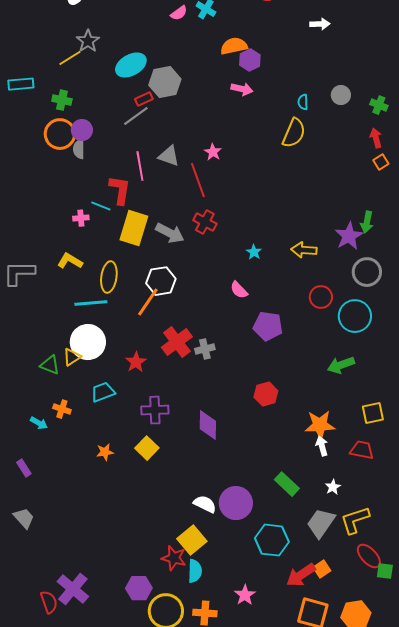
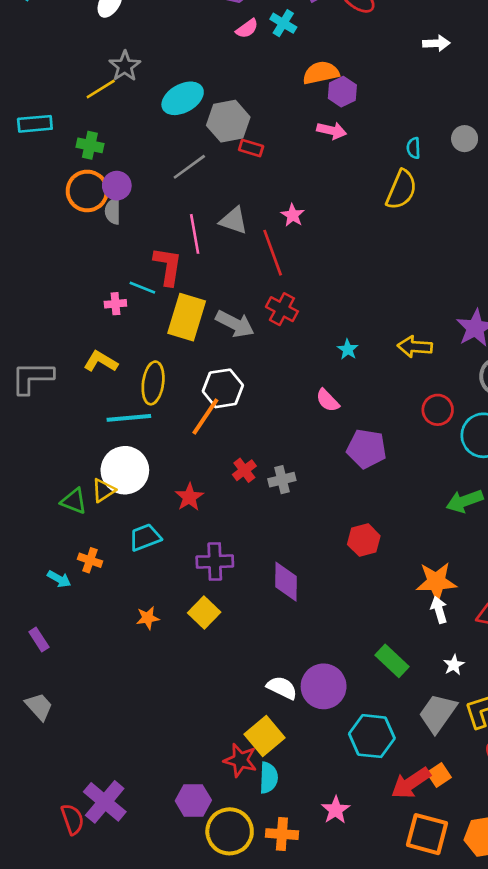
red rectangle: (144, 99) -> (251, 148), moved, turned 42
red cross: (177, 342) -> (244, 470), size x0.6

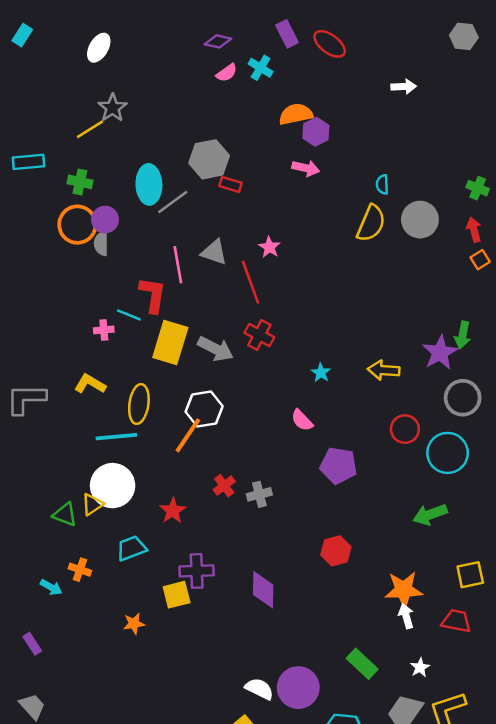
cyan ellipse: (183, 98) -> (149, 184), moved, turned -63
gray circle: (465, 139) -> (420, 220), moved, size x1.5
yellow square: (204, 613) -> (177, 595), moved, turned 32

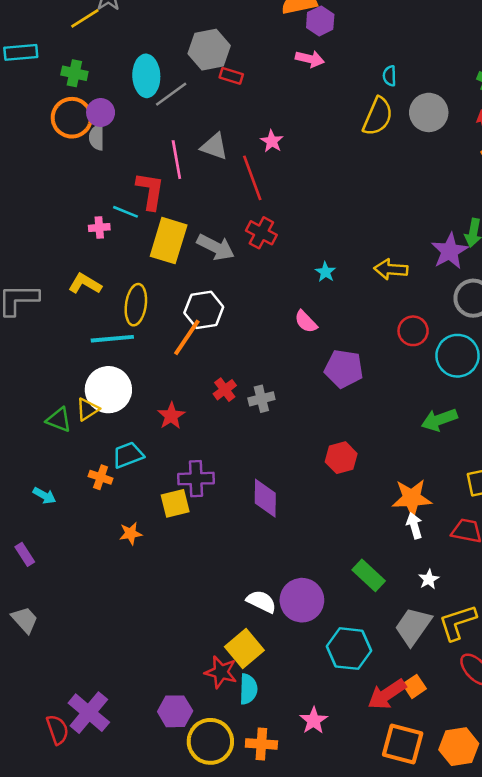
orange cross: (80, 570) -> (101, 477), moved

